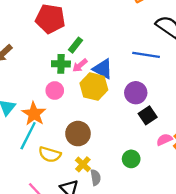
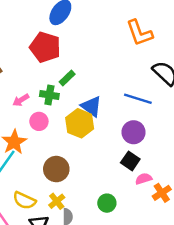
pink arrow: (80, 65) -> (21, 100), moved
purple circle: (136, 93) -> (134, 132), moved
black square: (148, 115) -> (130, 161), turned -30
pink semicircle: (164, 140) -> (144, 179), moved
yellow semicircle: (50, 154) -> (24, 200), moved

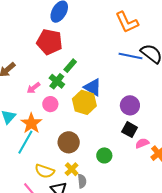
green cross: (49, 95) -> (57, 81), turned 35
blue line: (138, 99) -> (131, 56), moved
green circle: (107, 203) -> (104, 155), moved

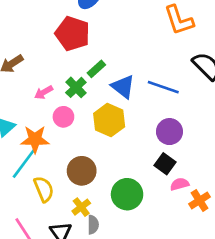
blue line: (131, 56) -> (163, 87), moved
blue triangle: (93, 87) -> (123, 87), moved
orange star: (31, 123) -> (35, 139), turned 30
green circle: (104, 155) -> (127, 194), size x1.5
yellow semicircle: (45, 171) -> (44, 189), moved, turned -138

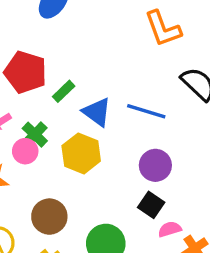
red pentagon: (73, 34) -> (25, 72), moved
green cross: (76, 87) -> (35, 135), moved

